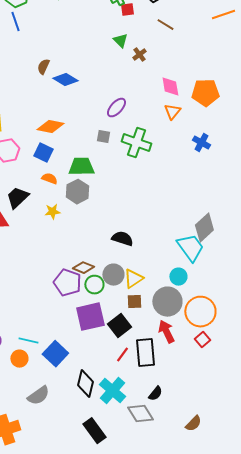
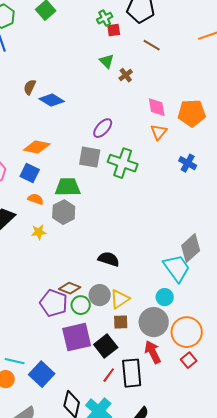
gray square: (103, 137) -> (90, 157), size x1.6

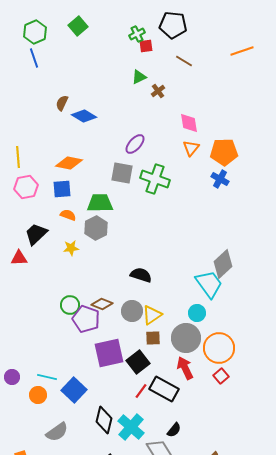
green triangle: (107, 61) -> (139, 77), turned 49
orange pentagon: (192, 113) -> (224, 152), moved
blue square: (30, 173) -> (62, 189), turned -30
green circle: (81, 305) -> (70, 305), moved
black rectangle: (132, 373) -> (164, 389), turned -56

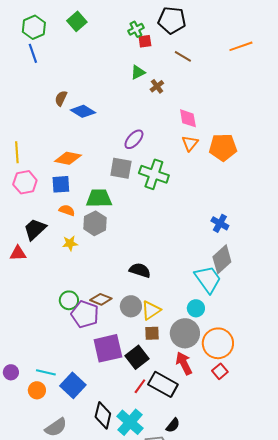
blue cross: (220, 179) -> (220, 223), moved

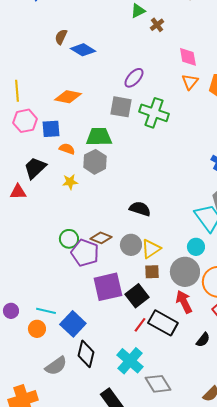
blue square: (61, 184) -> (51, 129), moved
black diamond: (103, 415) -> (86, 354), moved
black semicircle: (173, 425) -> (203, 340), moved

